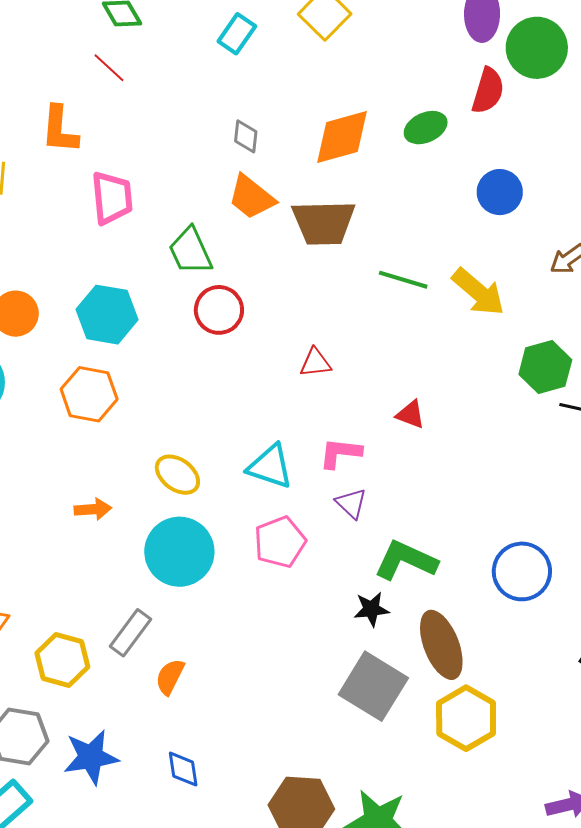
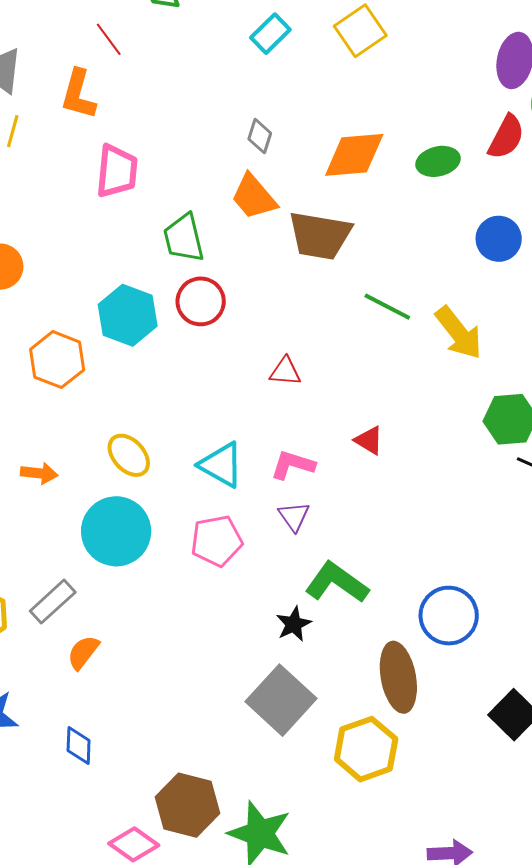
red line: (109, 68) -> (109, 39), moved
cyan hexagon: (107, 315) -> (128, 315), moved
black star: (371, 609) -> (294, 624), turned -30
brown ellipse: (441, 645) -> (398, 677), moved

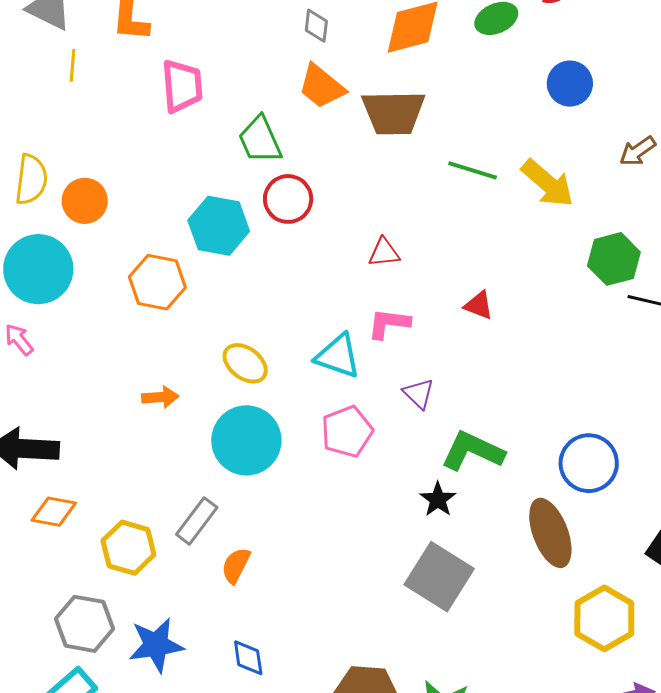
pink L-shape: (293, 465) -> (389, 323), moved
yellow hexagon: (366, 749) -> (604, 618), moved

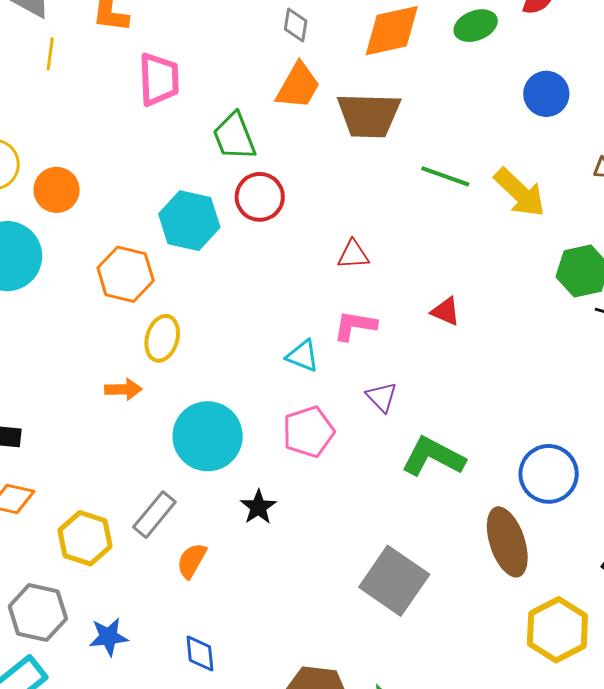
orange trapezoid: (321, 86) -> (298, 86), turned -102
cyan triangle: (338, 356) -> (303, 356), size x0.7
yellow ellipse: (245, 363) -> (162, 338), moved, turned 66
black star: (438, 499) -> (258, 507), moved
blue star: (156, 645) -> (108, 637), size x0.7

